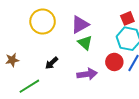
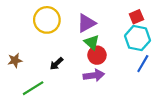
red circle: (114, 62) -> (97, 55), moved

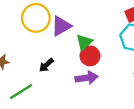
purple triangle: (86, 23) -> (61, 26), moved
green triangle: (92, 42) -> (84, 42), turned 35

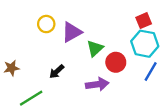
yellow circle: (36, 18) -> (46, 24), size x0.6
red circle: (90, 56) -> (116, 62), moved

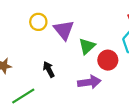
purple triangle: (72, 32) -> (64, 30), turned -40
black arrow: (57, 72) -> (49, 69), turned 105

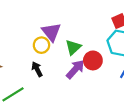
yellow circle: (38, 22) -> (41, 45), moved
purple arrow: (89, 82) -> (75, 69), moved, turned -40

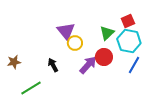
yellow circle: (41, 45) -> (75, 43), moved
green triangle: (73, 47) -> (107, 33), moved

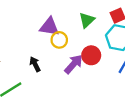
purple triangle: (66, 31) -> (49, 27), turned -42
green triangle: (107, 33) -> (87, 20), moved

